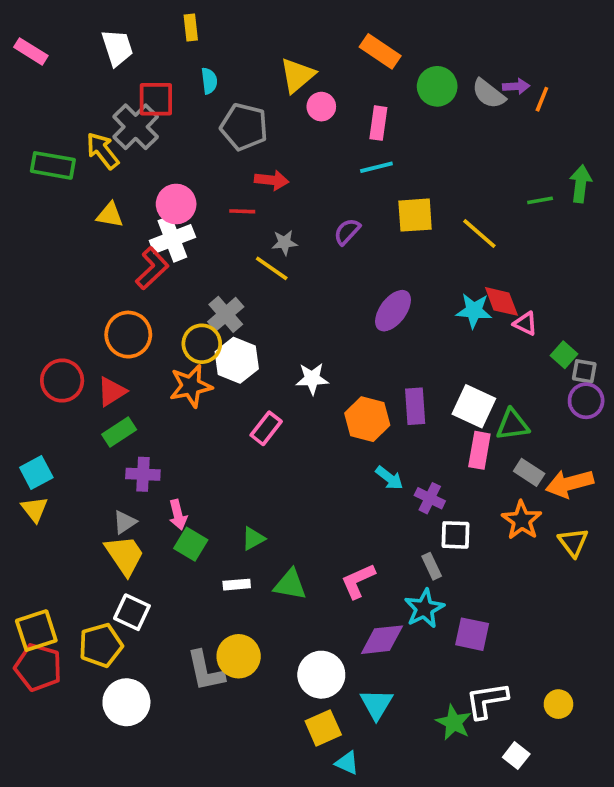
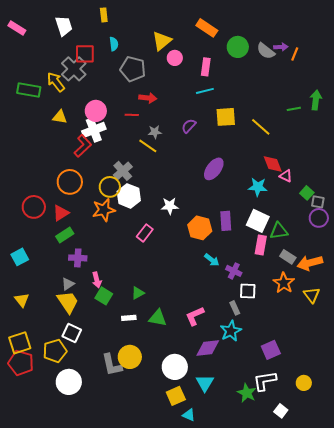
cyan star: (474, 311) -> (258, 187), moved
yellow triangle: (34, 509) -> (22, 300), moved
purple square: (472, 634) -> (271, 350), moved, turned -36

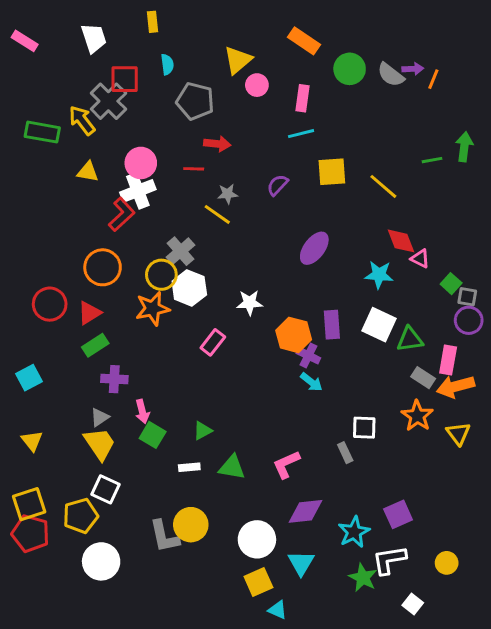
pink rectangle: (261, 245) -> (448, 360), moved
purple cross: (234, 271) -> (308, 356), moved
cyan star: (231, 331) -> (354, 532), moved

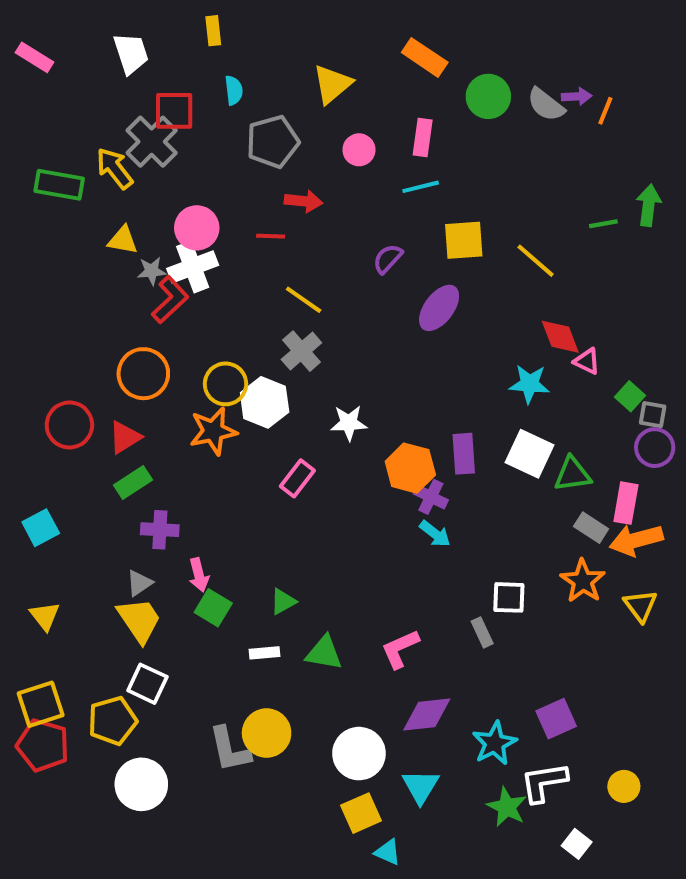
pink circle: (257, 85) -> (359, 150), moved
gray pentagon: (195, 101) -> (273, 142), turned -30
gray star: (228, 194) -> (152, 271), moved
purple ellipse: (314, 248) -> (439, 308), moved
gray cross: (180, 251) -> (301, 351), moved

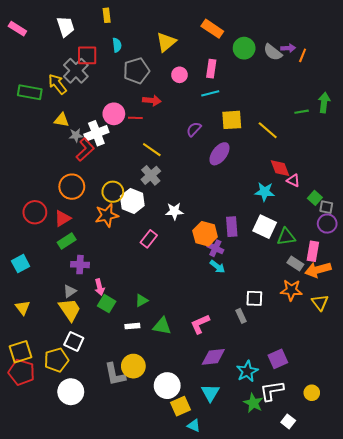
pink circle: (197, 228) -> (114, 114), moved
orange star: (583, 581) -> (291, 290), turned -30
white circle: (359, 754) -> (167, 386), moved

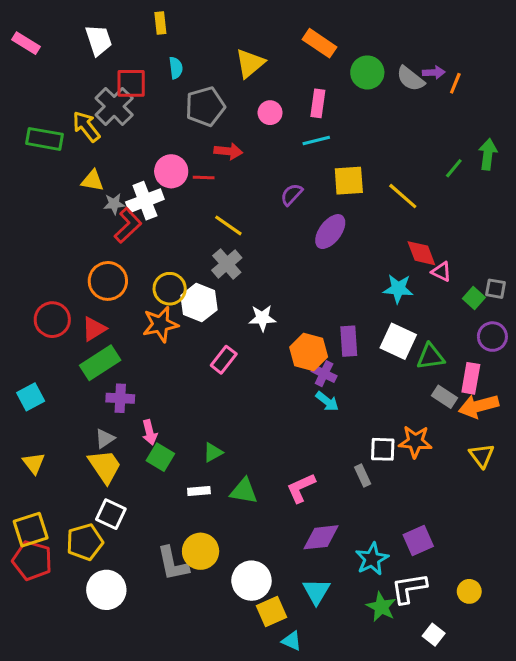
green line: (302, 112) -> (454, 168), turned -40
gray square: (326, 207) -> (495, 289), moved
green rectangle: (67, 241) -> (100, 363), size x1.4
orange star: (291, 290) -> (415, 442), moved

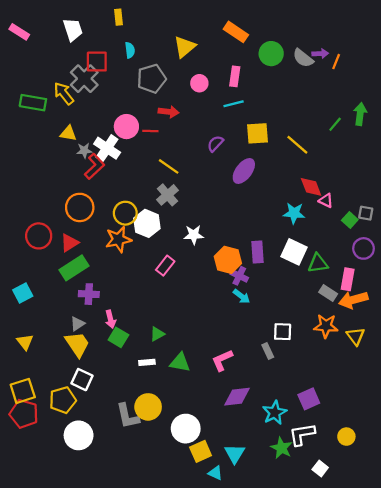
white cross: (145, 201) -> (107, 148), turned -35
orange star: (415, 442) -> (326, 326), moved
cyan triangle: (316, 591) -> (235, 454), moved

